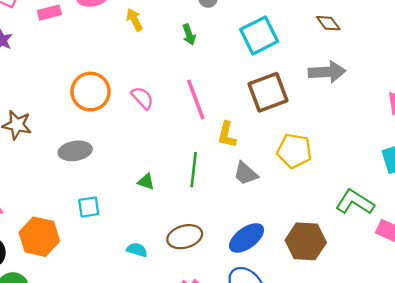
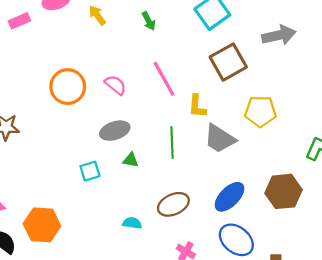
gray ellipse: (75, 151) -> (115, 131), moved
gray trapezoid: (246, 174) -> (220, 139), size x1.4
cyan square: (89, 207) -> (90, 171), moved

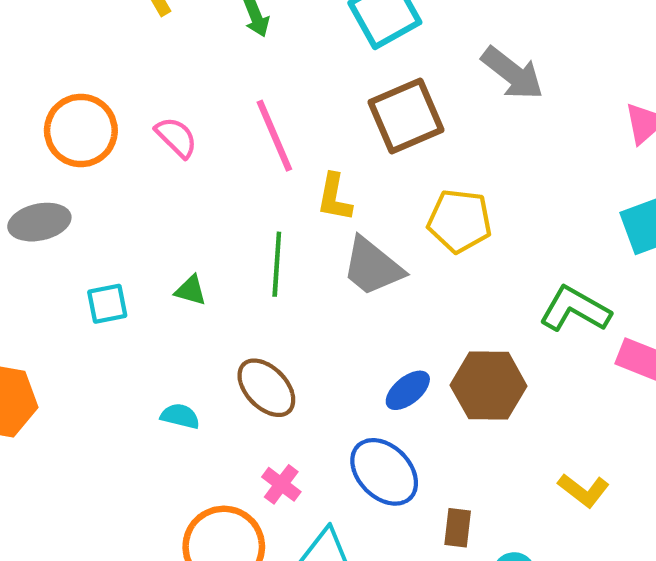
gray arrow: (279, 35) -> (513, 73), turned 44
gray ellipse: (115, 131) -> (39, 222), moved
blue ellipse: (229, 197) -> (408, 390), moved, size x0.7
brown ellipse: (173, 204) -> (266, 388), turned 64

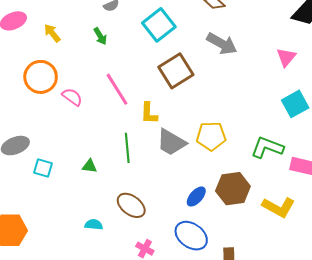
orange circle: (81, 131) -> (41, 77), moved
yellow pentagon: (460, 221) -> (211, 136), moved
cyan square: (107, 304) -> (43, 168), moved, turned 36
yellow L-shape: (584, 490) -> (279, 207), moved, size x1.4

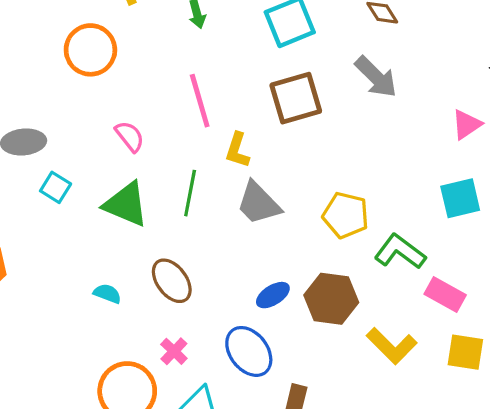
pink semicircle: (72, 97) -> (130, 136), moved
yellow pentagon: (211, 136) -> (346, 215), moved
green triangle: (90, 166) -> (126, 204), size x2.0

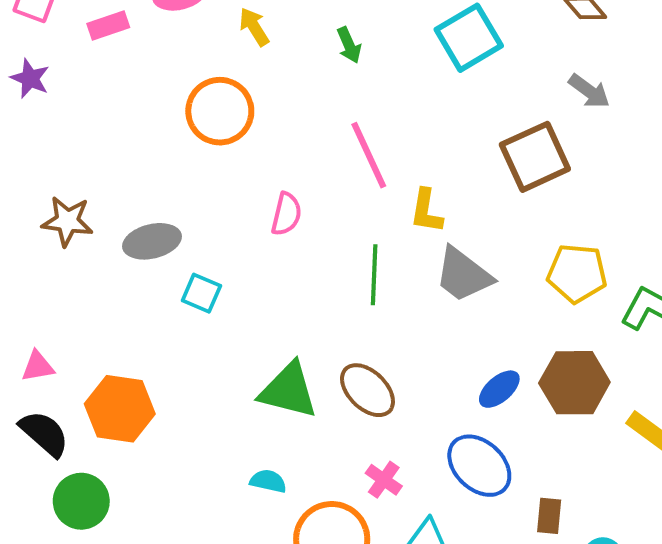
gray arrow: (376, 77) -> (589, 91), size x0.7
brown square: (296, 98) -> (535, 157), moved
pink semicircle: (130, 136) -> (286, 214), turned 60
green triangle: (126, 204) -> (288, 390), moved
cyan semicircle: (107, 294) -> (268, 481), moved

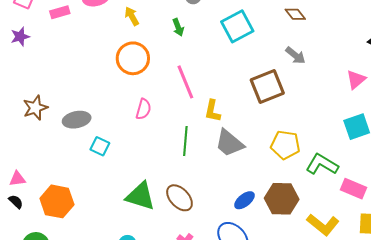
purple star: (30, 78) -> (20, 37), turned 30
orange circle: (220, 111) -> (133, 58), moved
brown star: (67, 221) -> (35, 108), turned -30
black semicircle: (44, 433) -> (16, 202), moved, size x0.6

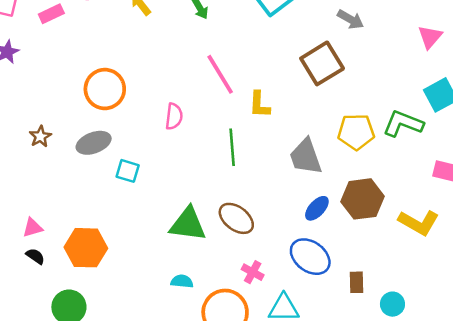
orange circle: (133, 58) -> (105, 89), moved
brown star: (35, 108) -> (40, 137), size x0.7
gray trapezoid: (229, 143) -> (306, 157), moved, turned 40
green L-shape: (322, 164) -> (403, 124), moved

